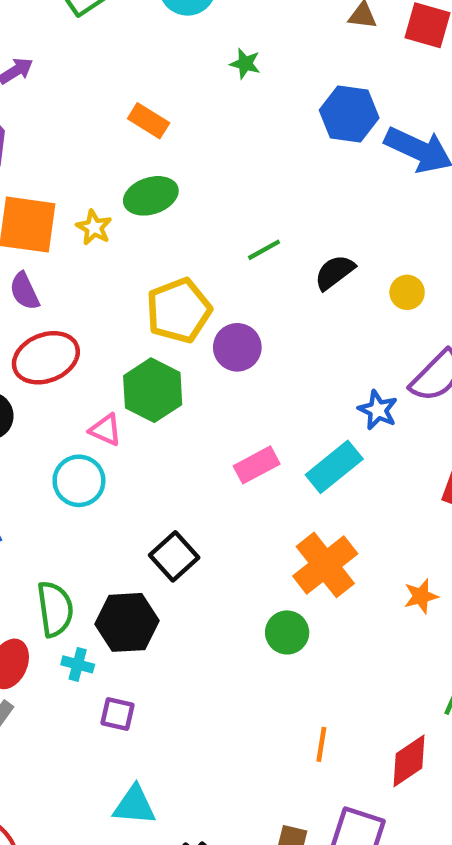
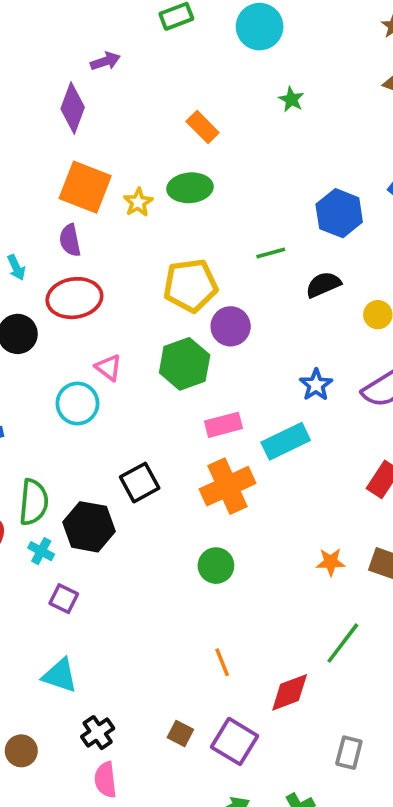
blue hexagon: (349, 114) -> (339, 213), moved
green hexagon: (153, 390) -> (185, 364), moved
blue star: (378, 410) -> (316, 385), moved
orange cross: (325, 565) -> (228, 486), moved
orange line: (321, 744) -> (222, 662), turned -44

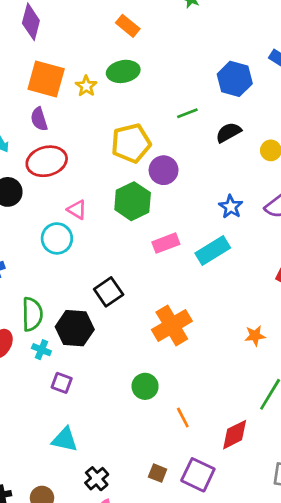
orange cross: (228, 486) -> (172, 325), moved
green circle: (216, 566) -> (145, 386), moved

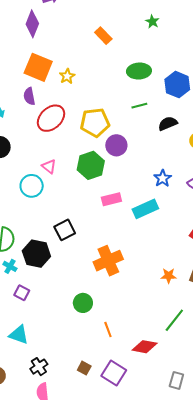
green ellipse: (123, 71) -> (139, 71), moved
red ellipse: (47, 161) -> (51, 118), moved, turned -36
red diamond: (235, 435) -> (145, 347), turned 30

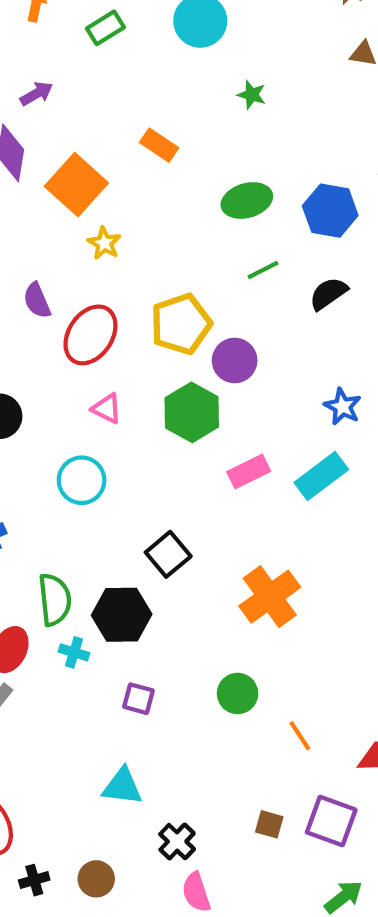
orange square: (38, 67) -> (76, 185), moved, turned 32
pink triangle: (49, 166) -> (107, 409), moved
purple square: (22, 293) -> (139, 699), moved

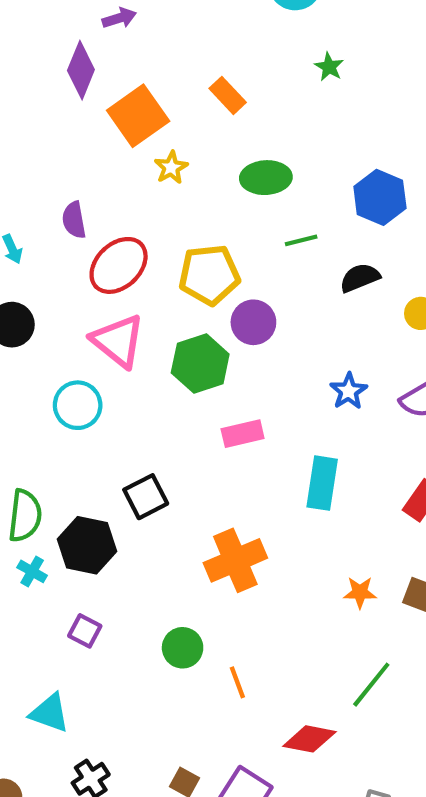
green ellipse: (247, 201) -> (266, 178), moved
yellow star: (104, 243) -> (171, 168), moved
pink triangle: (107, 409) -> (118, 341), size x1.8
cyan rectangle: (321, 476) -> (322, 483), moved, turned -57
orange line: (300, 736) -> (237, 682), moved

